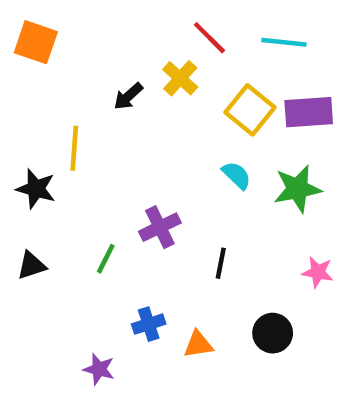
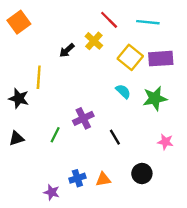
orange square: (36, 42) -> (19, 22), turned 35
black line: (221, 263) -> (115, 137), turned -42
blue cross: (149, 324) -> (77, 178), moved

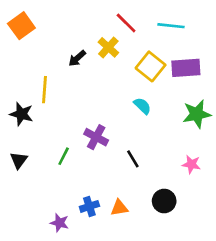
green star: (155, 98) -> (197, 114), moved
purple cross: (83, 118) -> (96, 137), turned -36
black triangle: (16, 138) -> (19, 160), turned -35

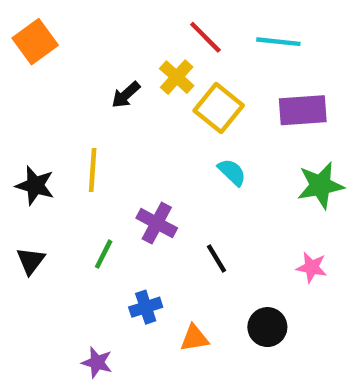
yellow square: (151, 66) -> (219, 108), moved
yellow line: (45, 90) -> (93, 170), moved
blue cross: (89, 206) -> (146, 307), moved

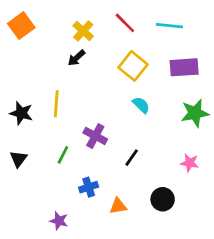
yellow cross: (177, 77) -> (83, 31), moved
black line: (216, 258) -> (132, 158), turned 66

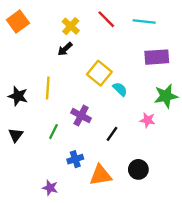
yellow square: (133, 66) -> (99, 73), moved
pink star: (190, 163) -> (148, 120), moved
orange triangle: (118, 206) -> (101, 175), size x1.5

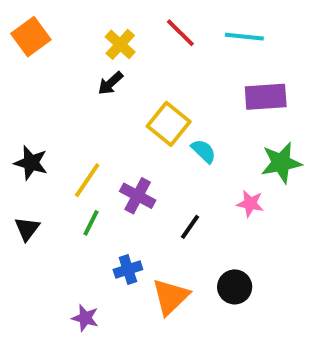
yellow line: (48, 88) -> (87, 180), moved, turned 30
orange triangle: (101, 175) -> (171, 297), turned -35

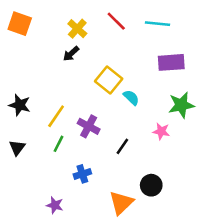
orange square: (31, 37) -> (20, 24), turned -35
orange triangle: (171, 297) -> (121, 203), moved

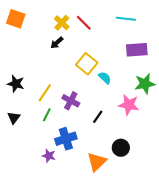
red line: (116, 21) -> (84, 23), moved
pink star: (161, 131) -> (129, 105), size x1.5
blue cross: (82, 174) -> (66, 139), size x1.5
purple star: (55, 205) -> (49, 156), moved

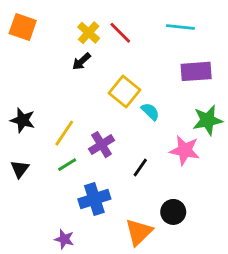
purple cross: (71, 101) -> (102, 145), turned 30
green line: (47, 115) -> (67, 165), turned 32
purple star: (49, 156) -> (64, 239), moved

